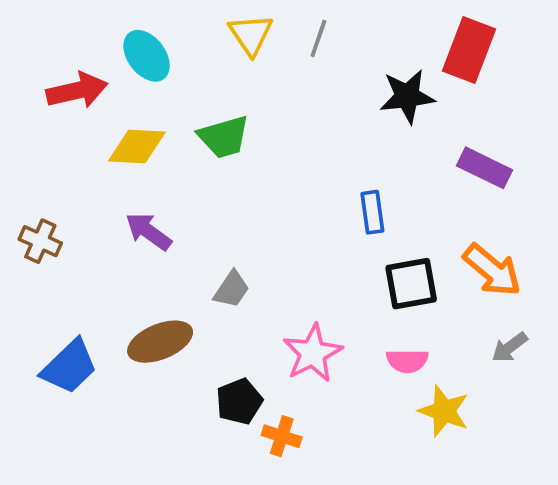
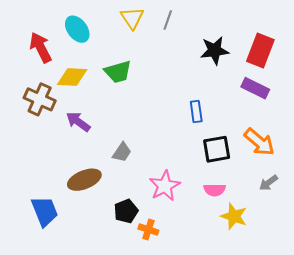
red rectangle: (469, 50) -> (260, 50), moved
red arrow: (77, 91) -> (41, 47), turned -104
brown cross: (40, 241) -> (40, 99), moved, size x1.4
blue trapezoid: (69, 367) -> (45, 211), moved, turned -68

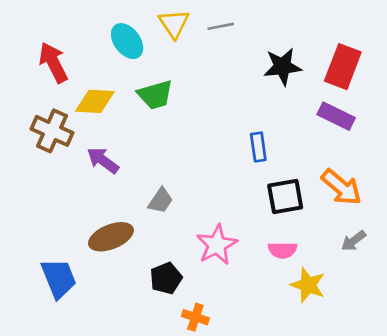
gray line: (168, 20) -> (221, 26), turned 60
cyan ellipse: (77, 29) -> (127, 41), moved
orange cross: (148, 230) -> (195, 317), moved

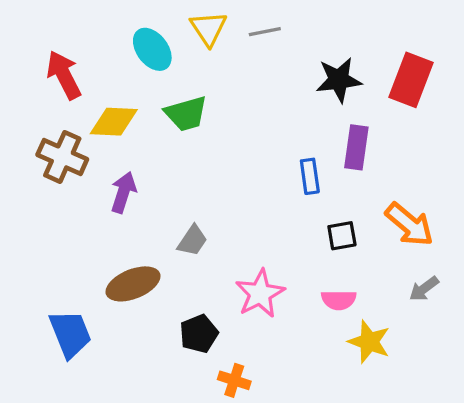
purple rectangle: (336, 116) -> (356, 147), moved, turned 72
purple arrow: (103, 160) -> (123, 192), turned 72
black square: (285, 197) -> (342, 236), size x0.7

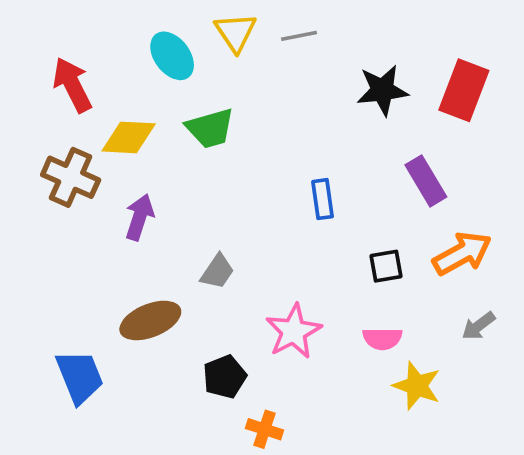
purple rectangle: (356, 147) -> (426, 181), moved, turned -39
blue rectangle: (310, 176) -> (323, 199), moved
orange arrow: (409, 224) -> (462, 253), turned -69

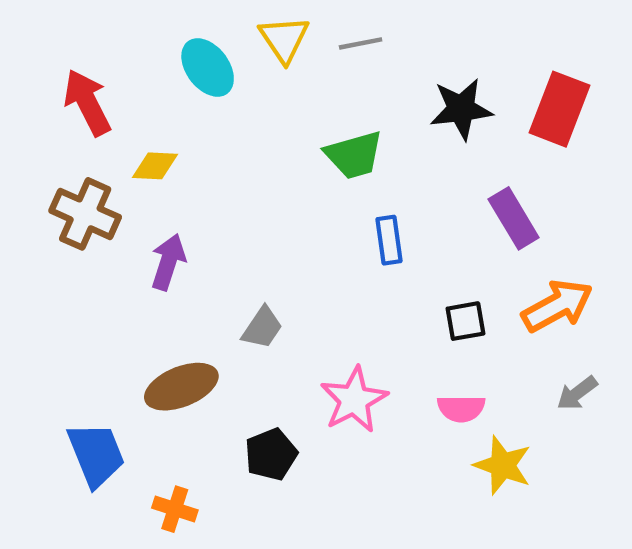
green trapezoid: (210, 128) -> (354, 155), moved
yellow diamond: (129, 137) -> (155, 166), size x0.7
orange cross: (265, 429) -> (175, 509), moved

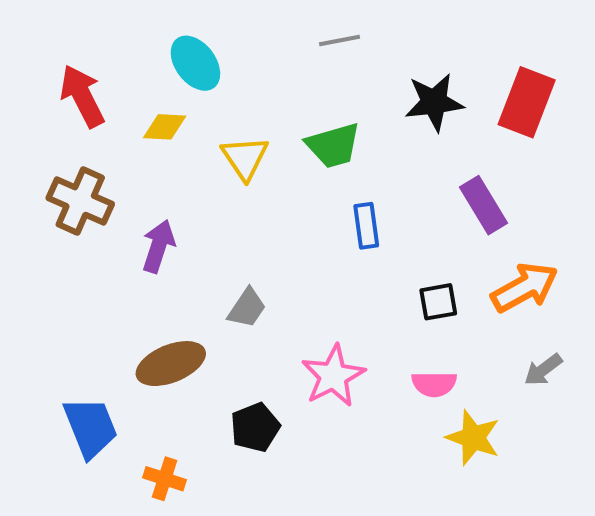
yellow triangle: (284, 39) -> (245, 158), moved
yellow diamond: (155, 166) -> (165, 127), moved

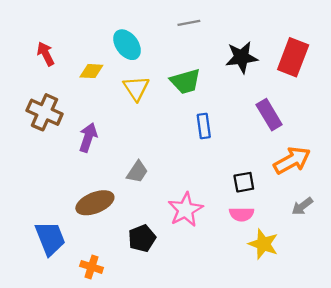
cyan ellipse: (195, 63) -> (127, 45), moved
red arrow: (82, 96) -> (46, 54), size x0.7
black square: (438, 302) -> (244, 182), moved

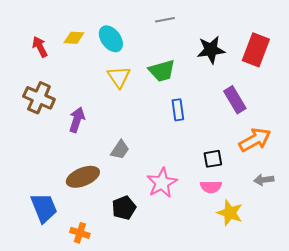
yellow diamond: (91, 71) -> (74, 38), moved
gray arrow: (302, 206) -> (264, 180), turned 30

